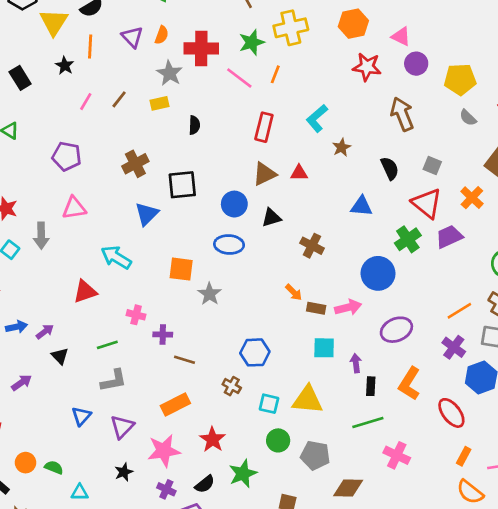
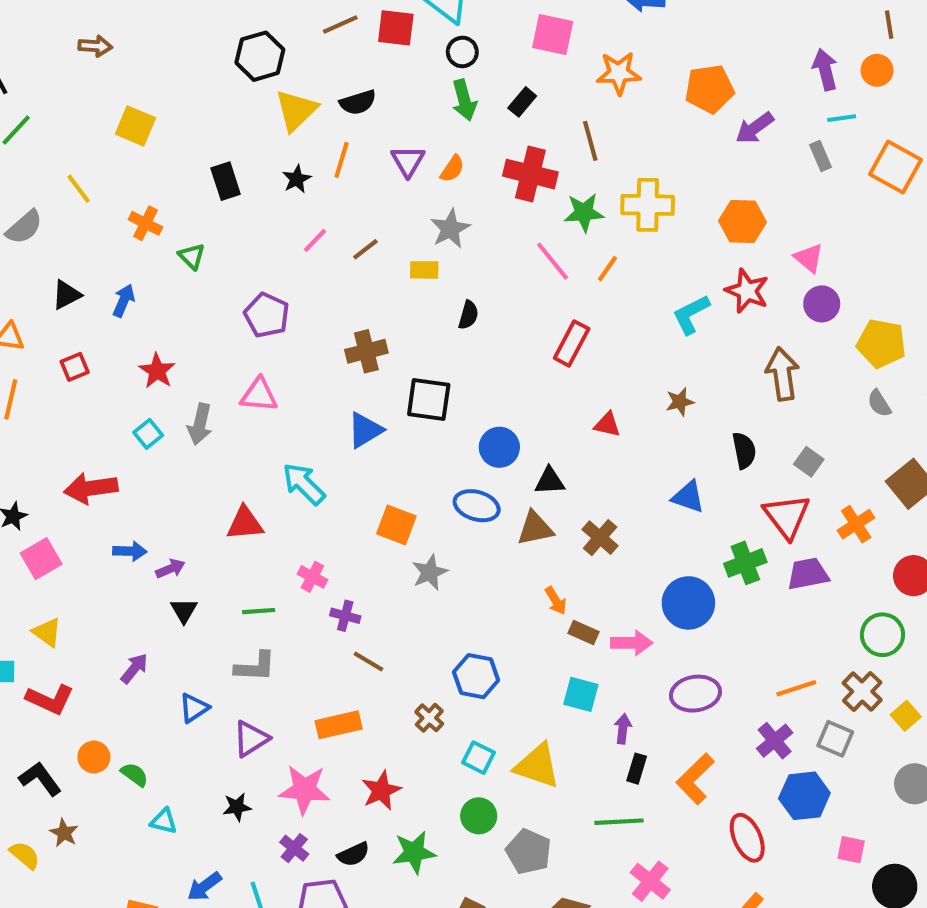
red cross: (201, 48) -> (530, 174), moved
cyan L-shape: (317, 118) -> (691, 314), moved
brown triangle: (264, 174) -> (535, 528), moved
purple arrow: (22, 383) -> (134, 668), moved, turned -30

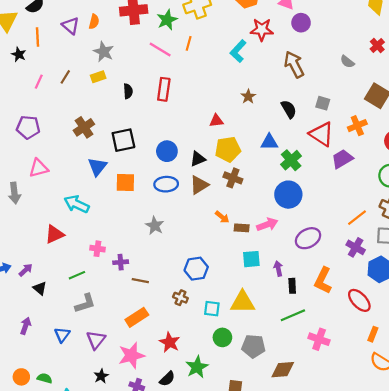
red rectangle: (572, 343) -> (164, 89), moved
yellow pentagon: (881, 343) -> (228, 149), moved
orange cross: (856, 524) -> (357, 126), turned 30
orange square: (396, 525) -> (125, 183), moved
green cross: (745, 563) -> (291, 160), moved

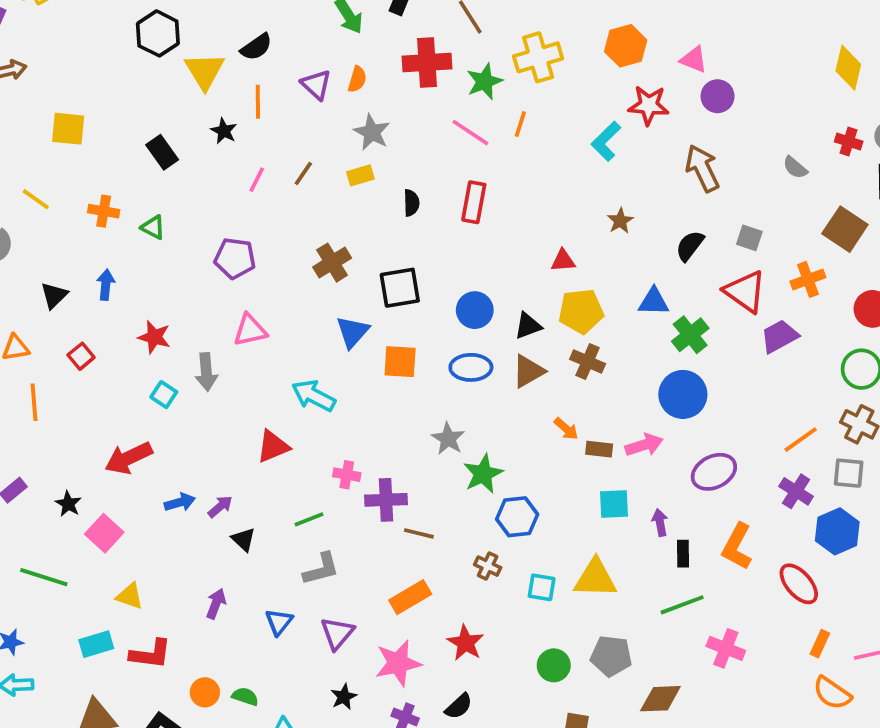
red cross: (377, 45) -> (849, 141), turned -32
black semicircle: (289, 109) -> (690, 246), turned -114
purple cross: (121, 262) -> (386, 500), size x1.5
green circle: (222, 337) -> (554, 665), moved
green star: (197, 367) -> (483, 474), moved

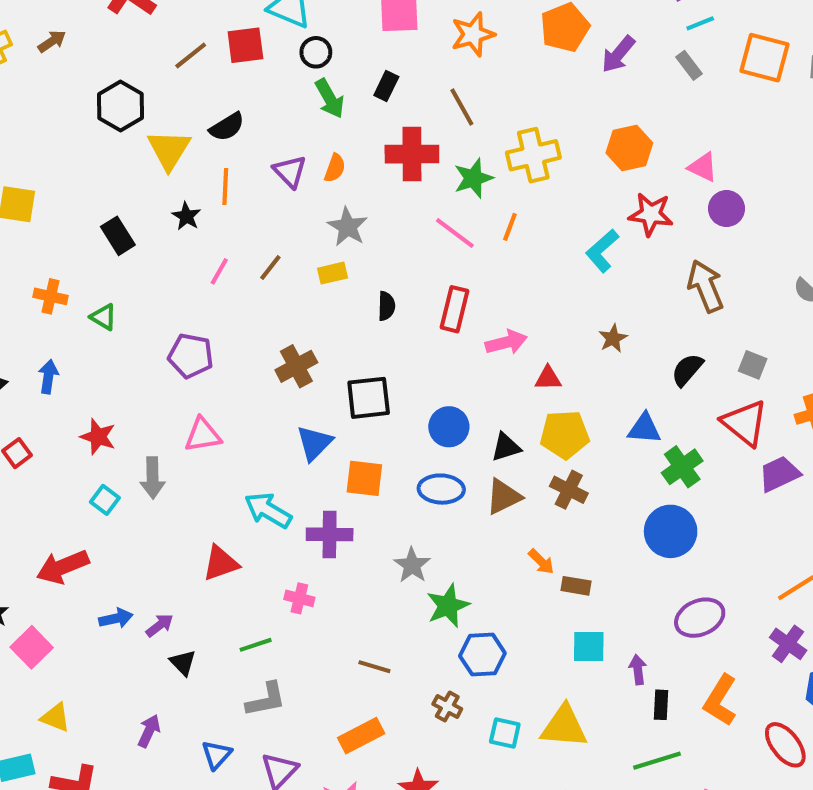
pink arrow: (644, 445) -> (506, 342), moved
purple cross: (386, 500) -> (330, 534), moved

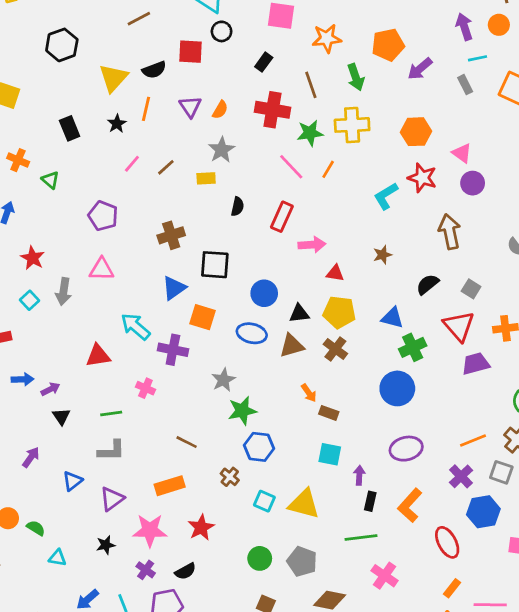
red square: (245, 45) -> (190, 52), moved
green arrow: (330, 99) -> (356, 77), moved
black hexagon: (120, 106) -> (62, 45), moved

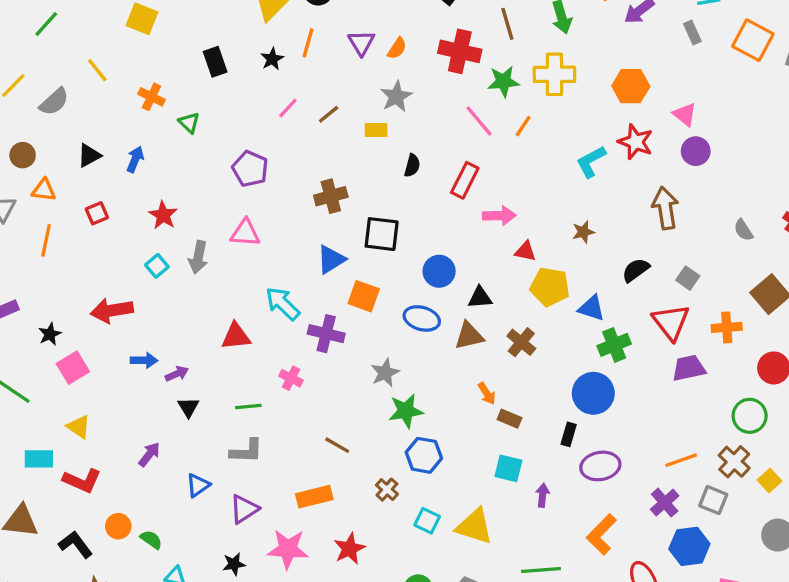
yellow pentagon: (339, 312) -> (550, 287), moved
black rectangle: (370, 501) -> (569, 434), moved

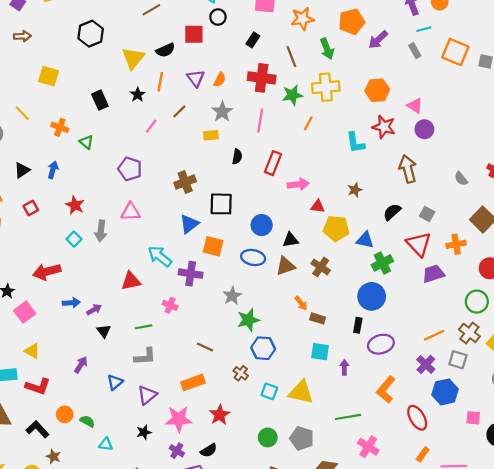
brown line: (329, 114) -> (179, 111), moved
pink line: (479, 121) -> (260, 121), moved, turned 55
cyan L-shape: (591, 162) -> (356, 143), turned -65

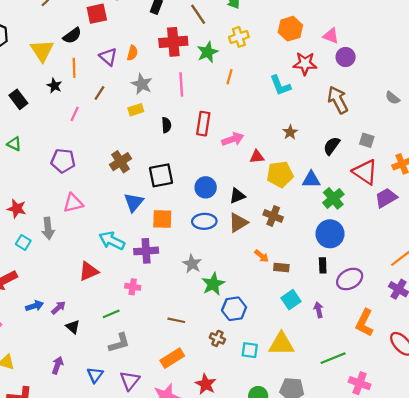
yellow cross: (326, 87) -> (239, 37), size x0.7
cyan square: (320, 352) -> (291, 300), turned -30

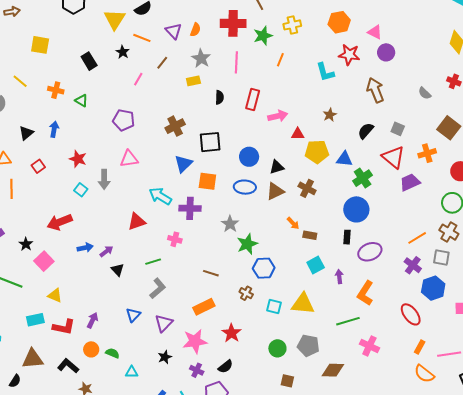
orange line: (74, 68) -> (142, 38), turned -72
orange L-shape: (364, 323) -> (365, 293), moved
gray L-shape: (119, 343) -> (158, 288), turned -30
purple arrow: (58, 365) -> (92, 320), moved

